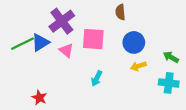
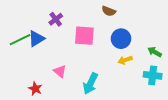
brown semicircle: (120, 12) -> (109, 11), turned -64
purple cross: (62, 21) -> (56, 19), size x0.6
pink triangle: (66, 50) -> (60, 71), moved
cyan arrow: (97, 78) -> (90, 84), moved, size x1.5

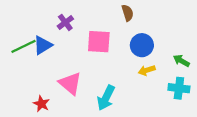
brown semicircle: (109, 11) -> (128, 13), turned -128
pink triangle: (60, 71) -> (70, 83), size x1.5

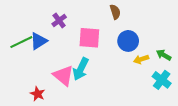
yellow arrow: (147, 70) -> (141, 59), moved
cyan cross: (179, 88) -> (162, 80), turned 30
cyan arrow: (106, 98) -> (81, 69), moved

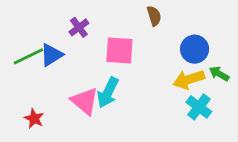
blue circle: (128, 41) -> (195, 49), moved
yellow arrow: (141, 59) -> (189, 79), size x1.5
cyan cross: (162, 80) -> (199, 107), moved
red star: (38, 94) -> (34, 118), moved

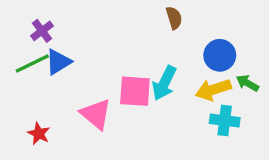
purple cross: (79, 27) -> (42, 31), moved
pink square: (119, 51) -> (135, 91), moved
cyan arrow: (108, 92) -> (164, 83), moved
cyan cross: (199, 107) -> (225, 121), turned -30

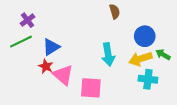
blue triangle: (58, 62) -> (51, 47), moved
cyan arrow: (164, 83) -> (108, 55), turned -35
pink square: (135, 91) -> (91, 88), moved
red star: (39, 134) -> (46, 66), moved

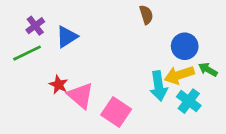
blue triangle: (51, 47) -> (67, 37), moved
cyan arrow: (108, 55) -> (159, 86), moved
cyan cross: (148, 79) -> (189, 101), turned 30
pink square: (91, 88) -> (116, 112), turned 30

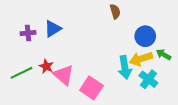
purple cross: (35, 26) -> (28, 33), moved, turned 32
green line: (27, 53) -> (22, 73), moved

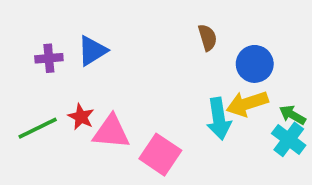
brown semicircle: (115, 11) -> (208, 37), moved
green arrow: (164, 55) -> (292, 115), moved
pink triangle: (63, 75) -> (111, 132), turned -35
cyan cross: (148, 79) -> (289, 139), moved

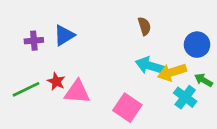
blue circle: (255, 64) -> (197, 45), moved
cyan arrow: (219, 119) -> (150, 66), moved, turned 116
cyan cross: (289, 139) -> (185, 97), moved
pink square: (160, 155) -> (127, 108), moved

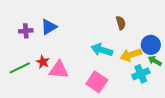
brown semicircle: (144, 26) -> (121, 23), moved
blue circle: (197, 45) -> (151, 45), moved
cyan arrow: (150, 66) -> (102, 50), moved
cyan cross: (185, 97) -> (141, 74), turned 30

